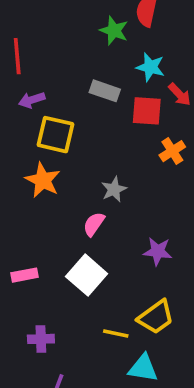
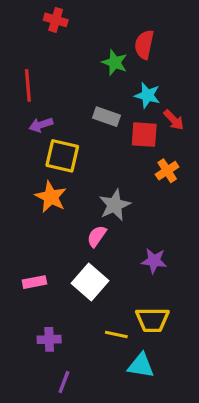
gray star: (114, 189) -> (115, 205), size x1.4
yellow trapezoid: (156, 317) -> (152, 320), turned 36

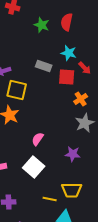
green star: (115, 63) -> (42, 25), moved
gray star: (115, 205) -> (85, 123), moved

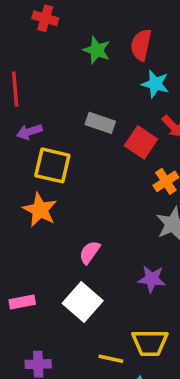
cyan star: (69, 53) -> (155, 84), moved
red square: (67, 77) -> (141, 142), turned 30

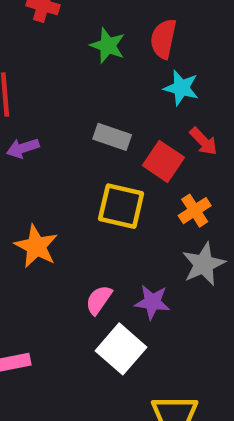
yellow square: (52, 165) -> (121, 206), moved
purple star: (152, 279) -> (152, 302), moved
white square: (83, 302) -> (121, 349), moved

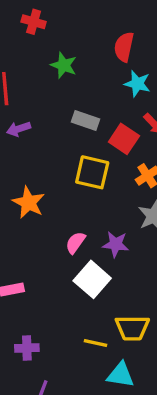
green star: (108, 45) -> (64, 65), moved

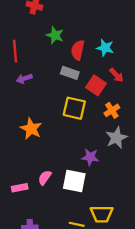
red semicircle: (124, 47) -> (78, 50), moved
pink semicircle: (75, 243) -> (45, 178), moved
white square: (92, 279) -> (74, 181), turned -30

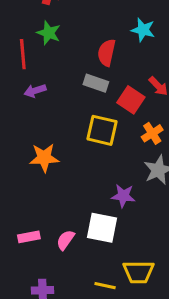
green star: (55, 35) -> (49, 33), moved
cyan star: (105, 48) -> (143, 30), moved
orange star: (31, 129) -> (44, 158), turned -30
pink semicircle: (45, 178) -> (65, 240), moved

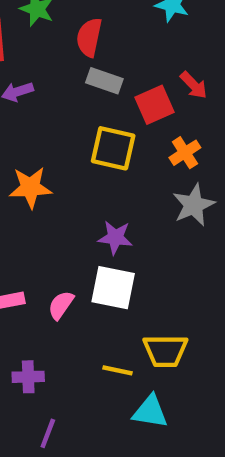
red semicircle: (107, 53) -> (89, 37), moved
red square: (131, 100) -> (154, 105), turned 32
purple star: (123, 196) -> (115, 238), moved

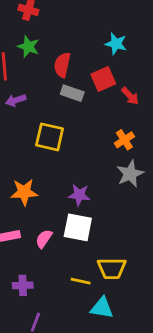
red square: (154, 105) -> (103, 79), moved
yellow square: (113, 148) -> (50, 137), moved
orange star: (30, 187) -> (24, 192), moved

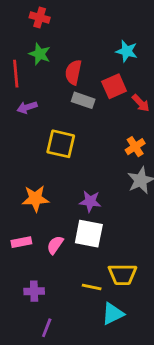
cyan triangle: (102, 308) -> (113, 314), turned -35

